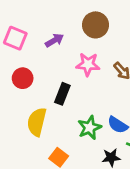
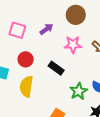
black rectangle: (62, 94) -> (56, 68), turned -70
yellow semicircle: (37, 122) -> (26, 87), moved

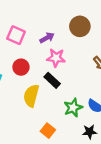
pink star: (73, 45) -> (56, 58), moved
yellow semicircle: (26, 87) -> (31, 96), moved

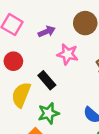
pink star: (56, 58) -> (68, 54), moved
green star: (73, 108) -> (49, 113), moved

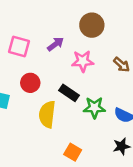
green star: (49, 113) -> (94, 108), moved, turned 30

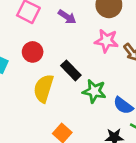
purple arrow: (56, 44) -> (67, 17), turned 60
pink star: (83, 61) -> (106, 41), moved

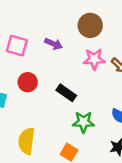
yellow semicircle: (44, 88) -> (27, 141), moved
green star: (94, 91) -> (83, 122), moved

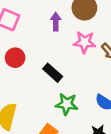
purple arrow: (54, 44) -> (56, 22), moved, turned -120

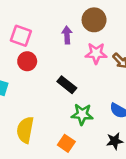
red circle: (15, 58) -> (27, 61), moved

